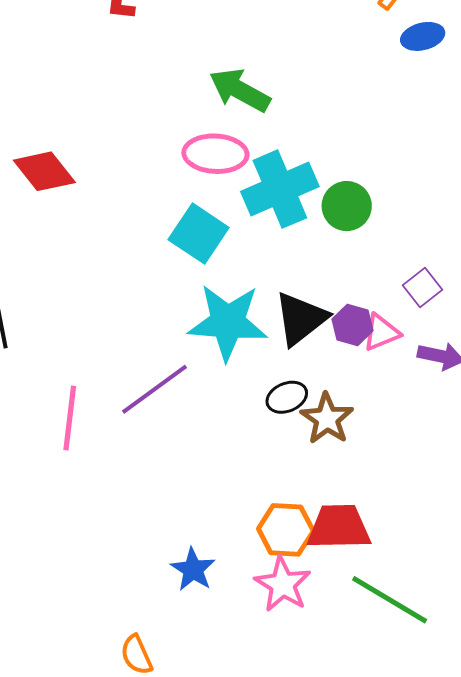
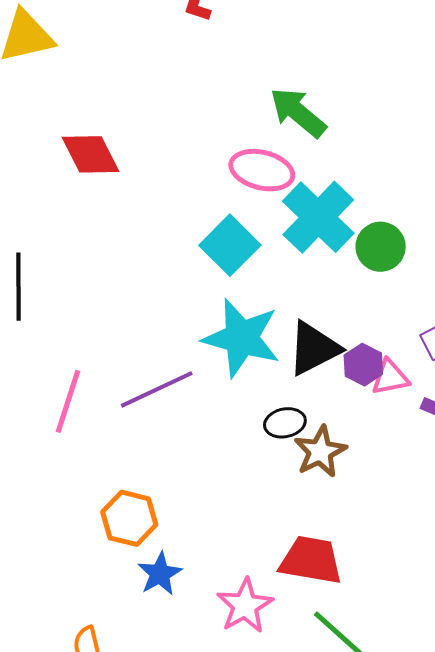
cyan cross: (280, 189) -> (318, 217), turned -34
orange hexagon: (286, 530) -> (129, 518), moved

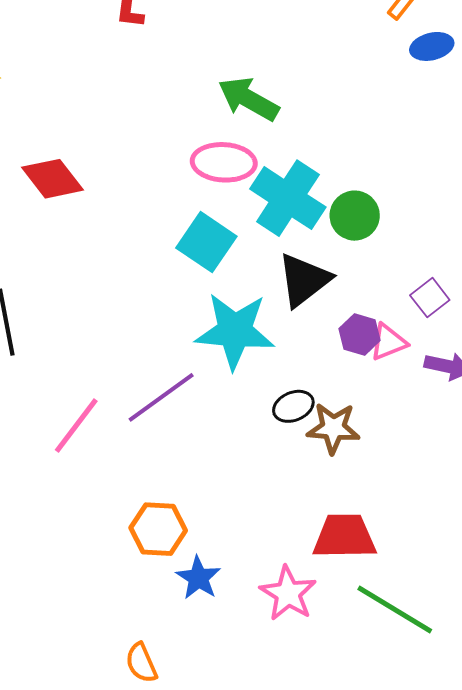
black triangle: (314, 348) -> (304, 280), moved
pink line: (68, 401) -> (76, 426), turned 30
brown star: (320, 452) -> (333, 428), turned -30

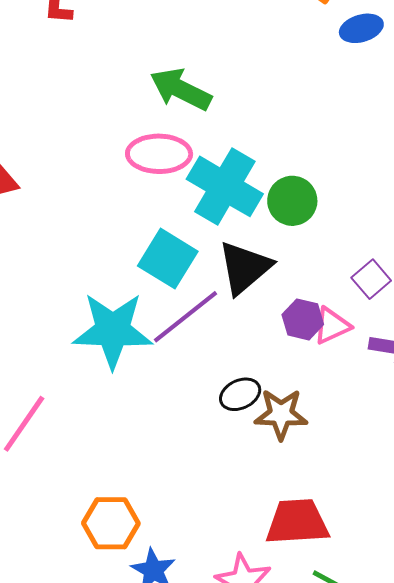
cyan square: (206, 242) -> (168, 259), moved
cyan star: (235, 331) -> (113, 330), moved
purple line: (161, 397) -> (185, 317), moved

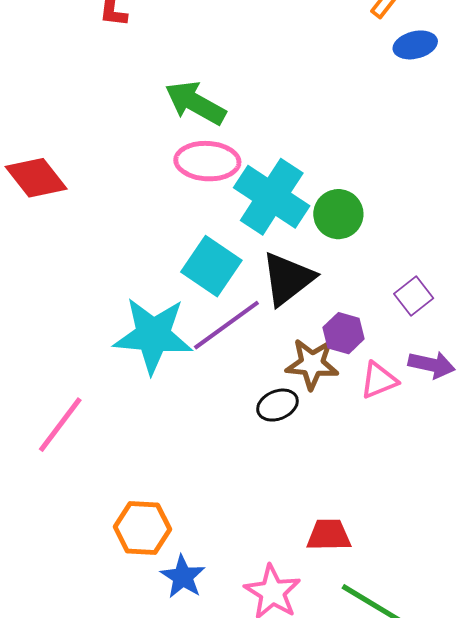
green arrow: (181, 89) -> (195, 103), moved
pink triangle: (332, 326) -> (379, 380), moved
brown star: (281, 414) -> (312, 364), moved
red trapezoid: (297, 522) -> (329, 535), size x0.7

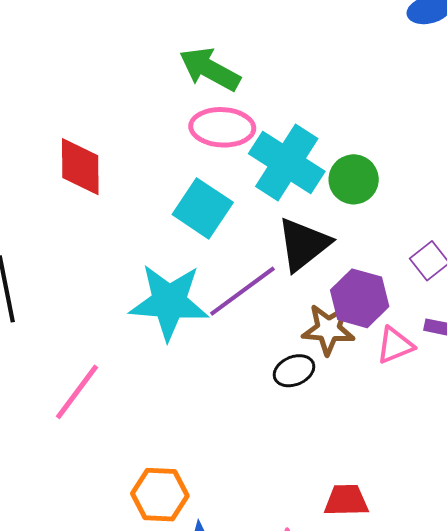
red diamond: (36, 178) -> (80, 167), moved, turned 38
cyan square: (211, 266) -> (203, 208), moved
purple hexagon: (344, 333) -> (360, 298), size x1.4

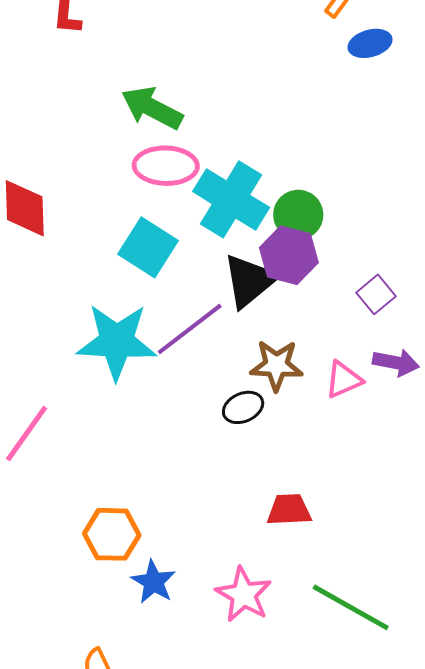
purple hexagon: (360, 298) -> (289, 255), moved
red trapezoid: (346, 500) -> (289, 510), moved

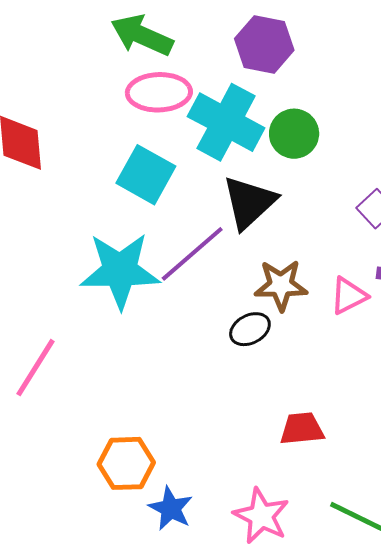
purple hexagon: (289, 255) -> (264, 44), moved

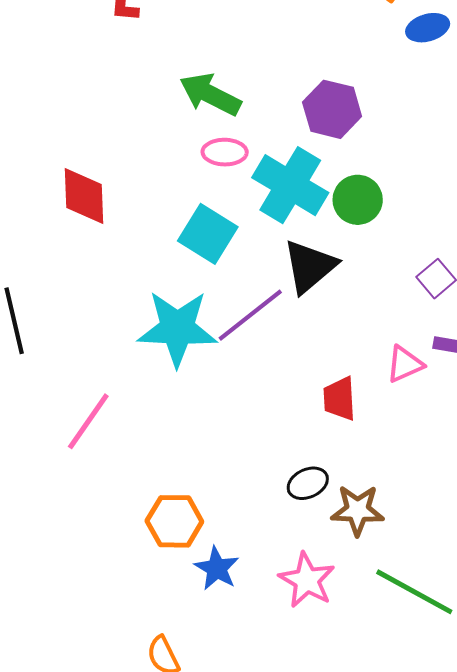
pink ellipse: (159, 92) -> (225, 152), size x0.7
brown star: (281, 285) -> (358, 510), moved
black ellipse: (250, 329) -> (308, 483), moved
red trapezoid: (302, 429) -> (339, 399), moved, turned -90

